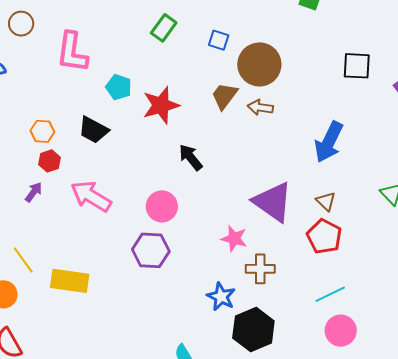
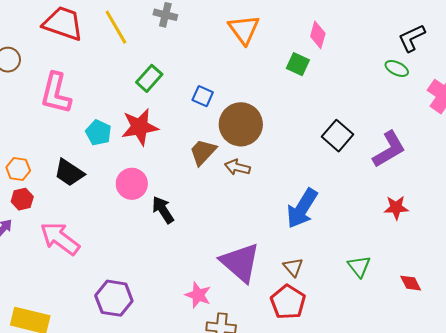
black square: (357, 66) -> (337, 136), turned 32
red star: (161, 105) -> (140, 127), moved
pink circle: (162, 206) -> (132, 184), moved

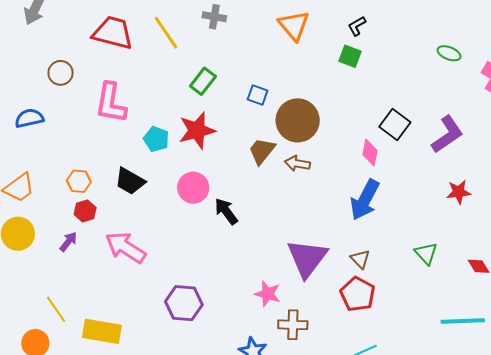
pink diamond: (318, 35) -> (370, 153), moved
black L-shape: (412, 38) -> (357, 26), moved, size x0.7
purple triangle: (240, 262) -> (307, 258), turned 30

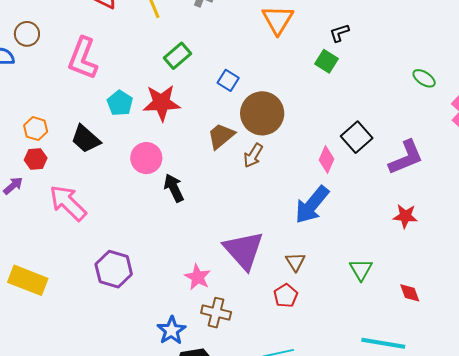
brown circle: (61, 73) -> (27, 34), moved
brown arrow: (297, 163) -> (253, 155), turned -80
purple triangle: (307, 258) -> (244, 250), turned -30
red pentagon: (358, 294) -> (286, 296), size x0.7

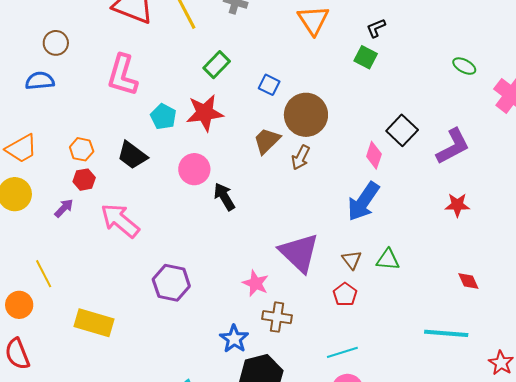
brown circle: (27, 34) -> (56, 43), moved
green triangle: (361, 270) -> (388, 260), moved, turned -50
yellow rectangle: (28, 280) -> (94, 323), moved

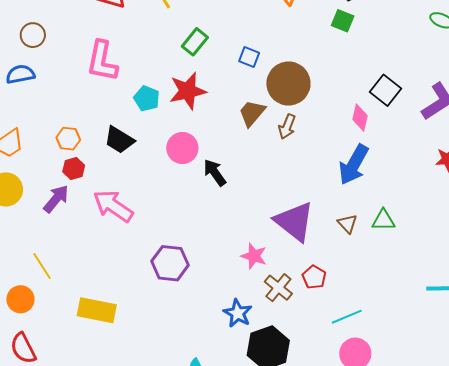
purple arrow: (64, 208) -> (56, 199), size x1.4
red pentagon: (345, 294) -> (314, 277), moved
brown cross: (277, 317) -> (278, 288), turned 36

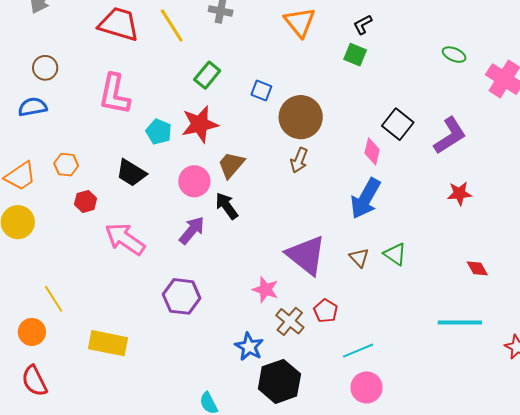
brown trapezoid: (252, 113) -> (231, 165), moved
orange hexagon: (68, 139) -> (66, 165), moved
purple arrow: (56, 199) -> (192, 230), moved
green triangle: (383, 220) -> (395, 254), turned 35

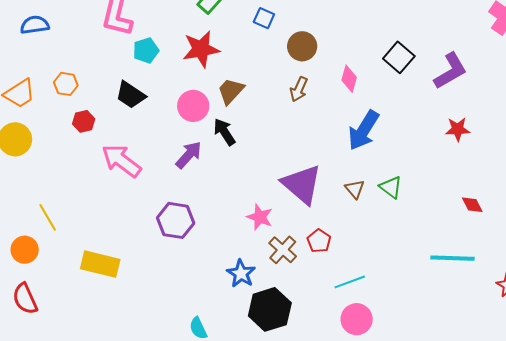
brown circle: (301, 117) -> (302, 46), size x0.7
cyan pentagon: (159, 132) -> (146, 50), moved, turned 30
pink diamond: (372, 151) -> (349, 79), moved

